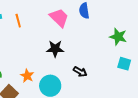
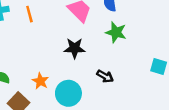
green star: (118, 37) -> (116, 32), moved

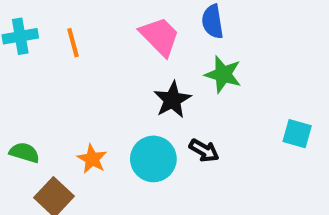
black star: (75, 48) -> (172, 100), moved, turned -30
cyan circle: (68, 93) -> (153, 159), moved

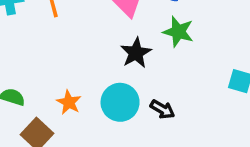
black arrow: (204, 150) -> (162, 109), moved

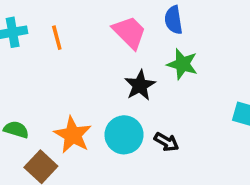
orange star: (69, 102) -> (73, 135), size x1.5

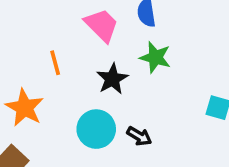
orange line: (57, 38) -> (55, 63), moved
orange star: (73, 135) -> (25, 108), moved

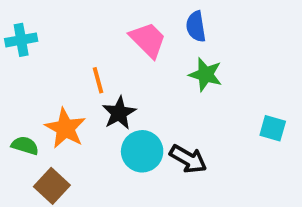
black star: (112, 79) -> (119, 113), moved
black arrow: (139, 136) -> (188, 159), size x1.4

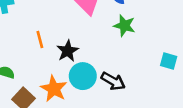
orange line: (98, 80) -> (40, 40), moved
orange star: (65, 128) -> (54, 89), moved

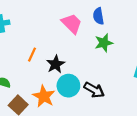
green star: (124, 26) -> (104, 43), turned -30
orange line: (40, 40) -> (32, 55), turned 40

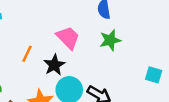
pink trapezoid: (72, 24) -> (68, 38), moved

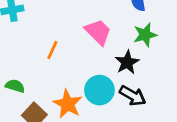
black star: (54, 65) -> (127, 62), moved

